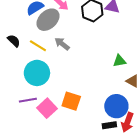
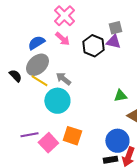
gray ellipse: (48, 20) -> (37, 65), moved
cyan circle: (37, 73) -> (57, 101), moved

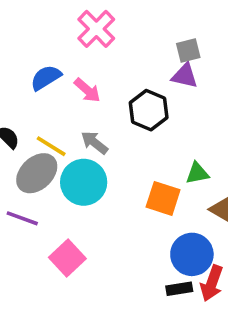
pink arrow: (62, 39) -> (87, 90), moved
black hexagon: (93, 46) -> (149, 110), moved
gray ellipse: (37, 65) -> (37, 173), moved
purple line: (29, 135) -> (22, 218), moved, turned 30
orange square: (72, 136) -> (163, 198), moved

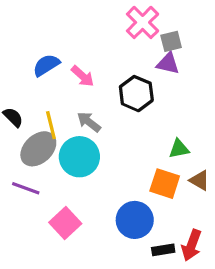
pink cross: (96, 29) -> (143, 22), moved
yellow line: (51, 146) -> (51, 125), turned 44
orange square: (163, 198) -> (165, 184), moved
blue circle: (192, 254) -> (135, 220), moved

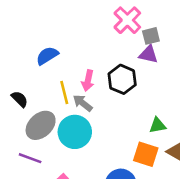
pink arrow: (83, 76) -> (88, 81), moved, turned 60
yellow line: (51, 125) -> (64, 92), moved

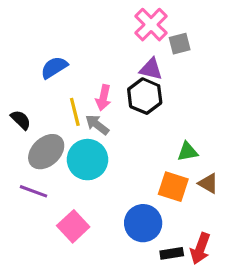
purple triangle: (148, 54) -> (151, 69), moved

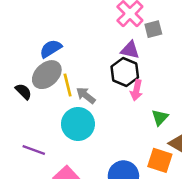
pink arrow: (103, 98) -> (136, 90), moved
gray ellipse: (46, 152) -> (47, 75), moved
green triangle: (188, 152) -> (160, 117), turned -36
orange square: (173, 187) -> (160, 160), moved

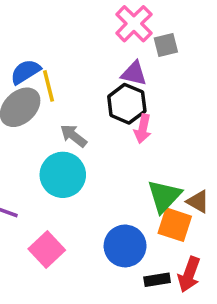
yellow line: (68, 85) -> (49, 86), moved
green triangle: (160, 117) -> (164, 196), moved, size x1.5

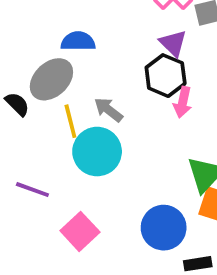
blue semicircle: (25, 72) -> (78, 41), moved, turned 32
purple triangle: (134, 74) -> (173, 43), turned 32
yellow line: (49, 86) -> (70, 121), moved

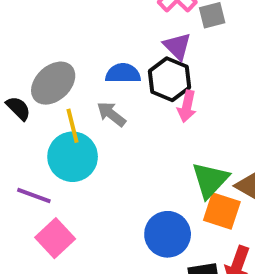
blue semicircle: (78, 41) -> (123, 73), moved
cyan circle: (97, 152) -> (73, 157), moved
pink square: (80, 231) -> (55, 238), moved

